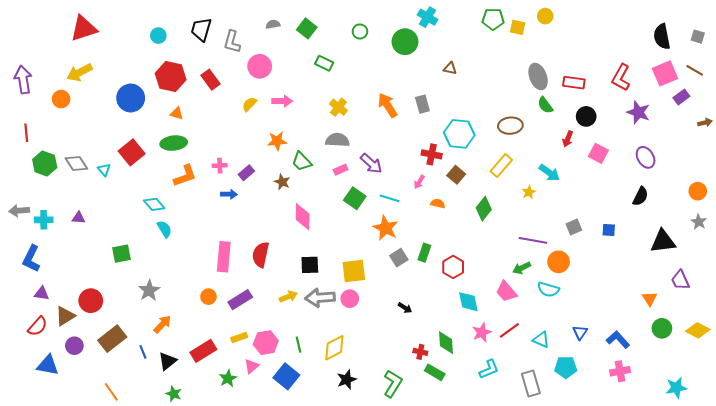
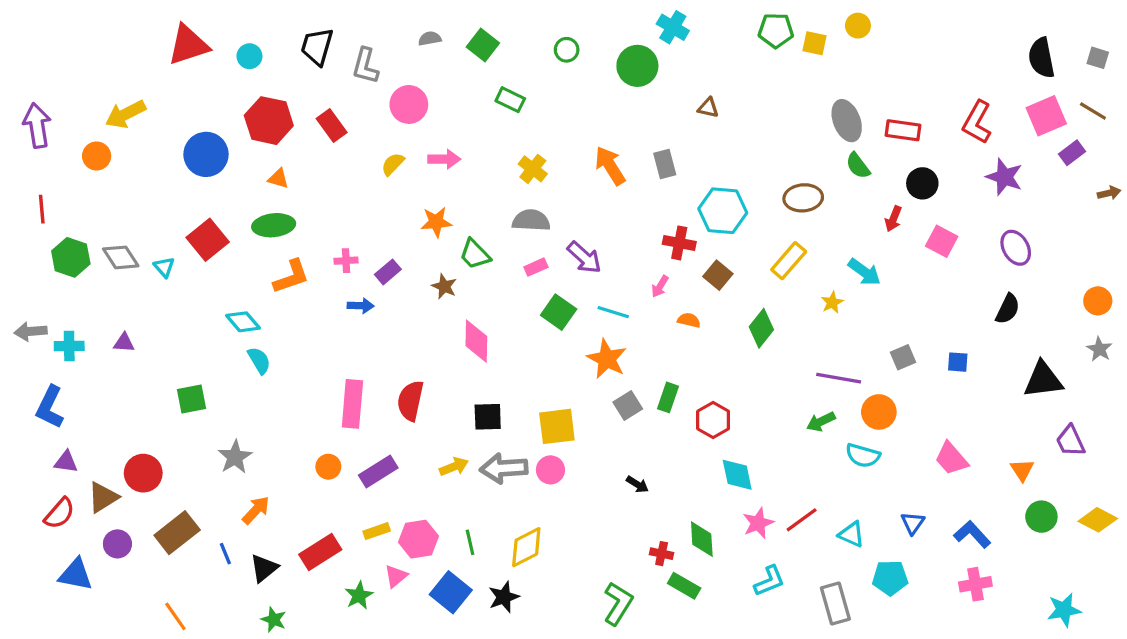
red triangle: (84, 28) -> (188, 45), moved
pink trapezoid: (506, 291) -> (951, 459), moved
black star: (347, 379) -> (504, 597), moved

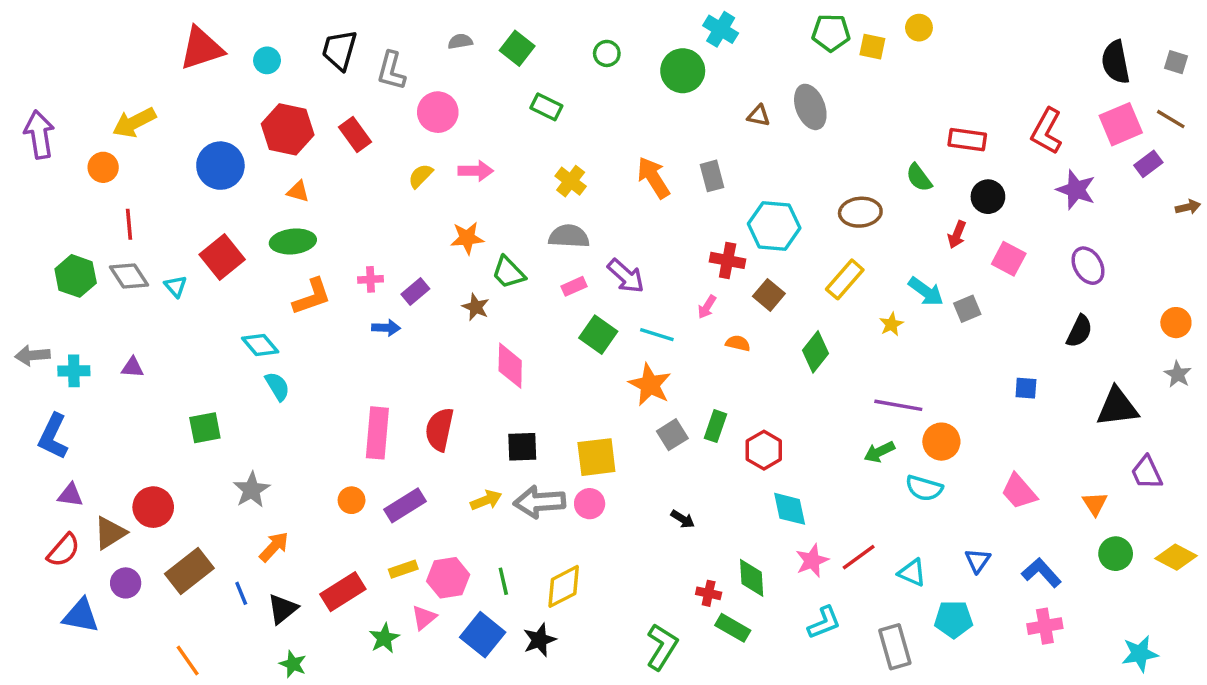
gray ellipse: (847, 121) -> (810, 107), moved
red line: (42, 209) -> (129, 224), moved
gray square: (903, 357) -> (967, 309), moved

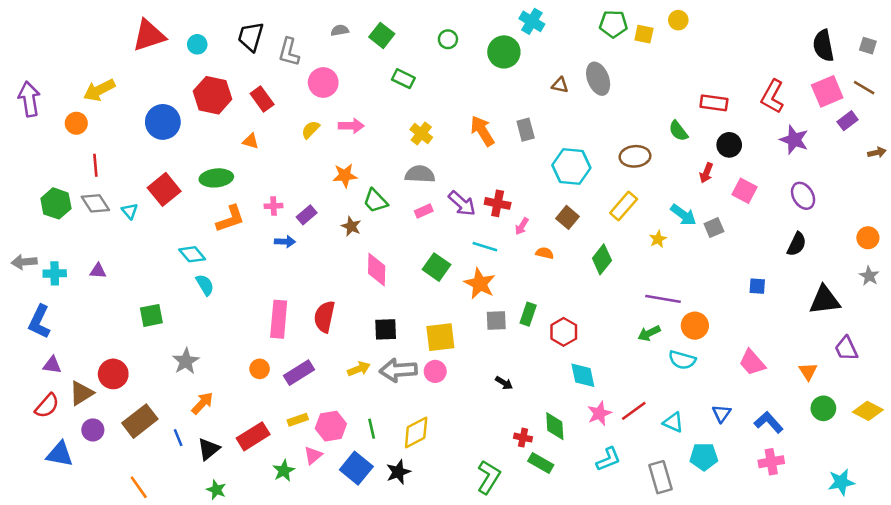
orange triangle: (298, 191) -> (251, 141), moved
red cross: (728, 260) -> (498, 203), moved
green square: (598, 335) -> (436, 267), moved
gray square: (672, 435) -> (496, 321), turned 30

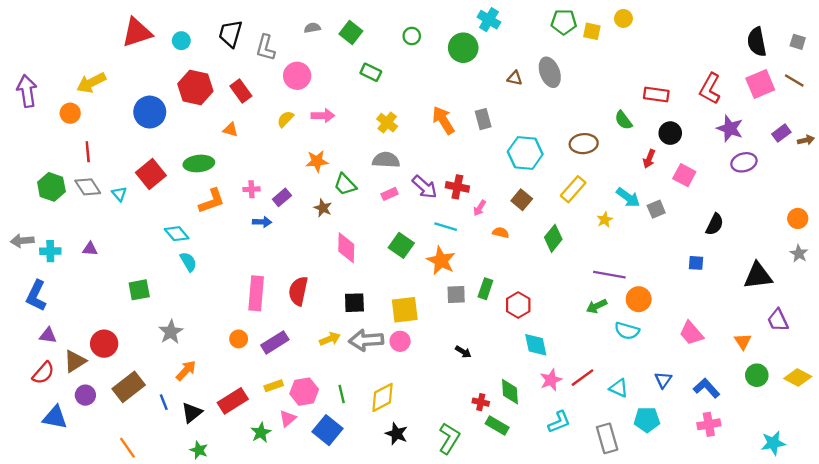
purple rectangle: (848, 121) -> (781, 133), moved
purple ellipse: (803, 196) -> (744, 162), moved, turned -75
black semicircle: (797, 244) -> (715, 224), moved
black star: (398, 472) -> (397, 434), moved, turned -30

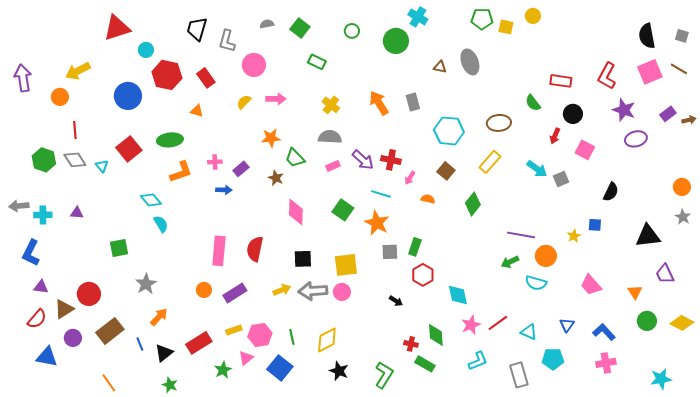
cyan circle: (181, 41) -> (146, 50), moved
yellow star: (605, 220) -> (574, 236), moved
red hexagon: (518, 305) -> (423, 275), moved

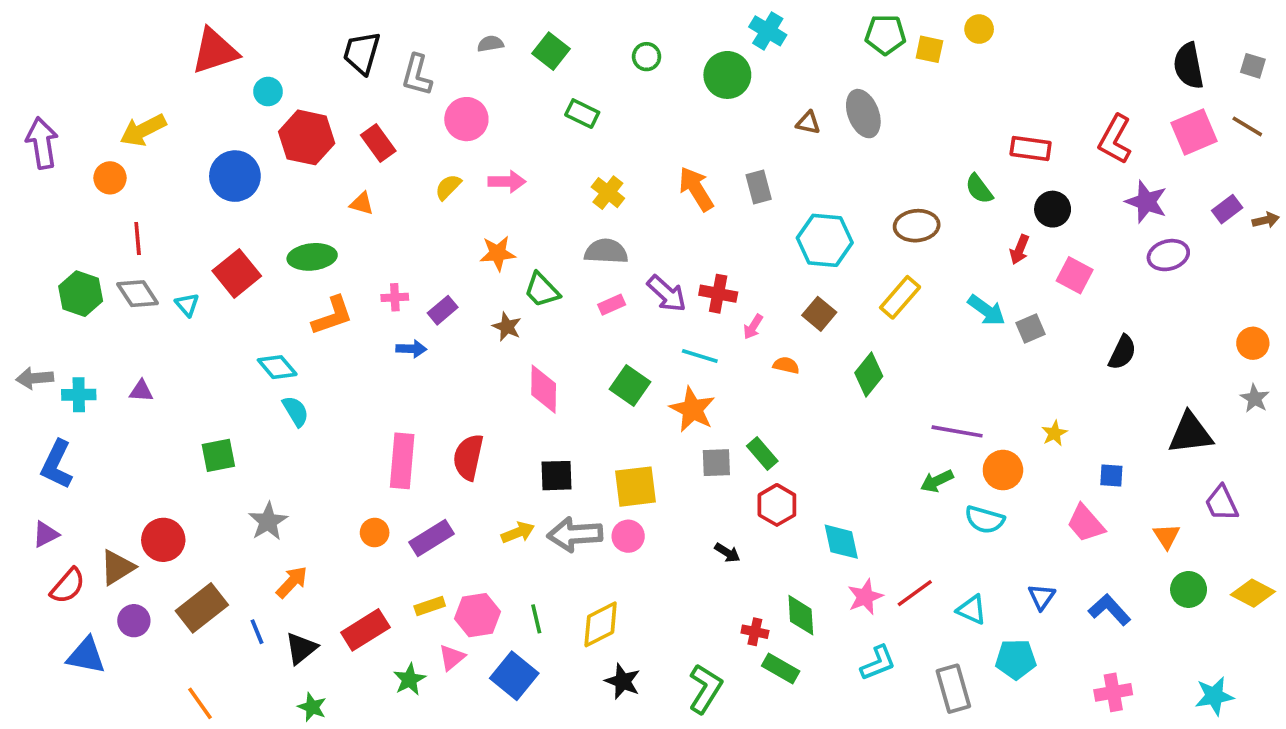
blue square: (595, 225) -> (1111, 476), moved
green rectangle: (415, 247) -> (762, 453), turned -60
purple triangle: (41, 287) -> (46, 534), moved, turned -35
pink cross: (606, 363) -> (1113, 692), moved

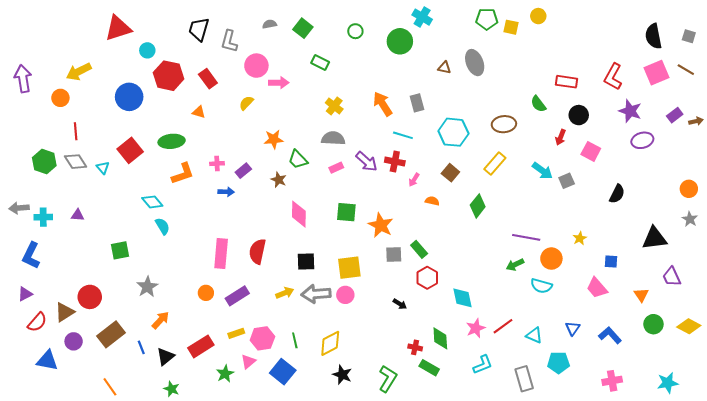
pink arrow: (507, 182) -> (279, 83), moved
cyan line: (700, 356) -> (403, 135), moved
green square: (630, 386) -> (346, 212), turned -30

